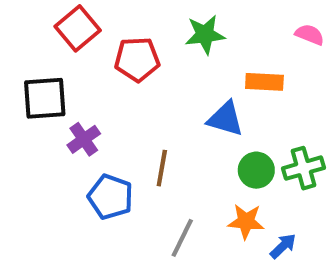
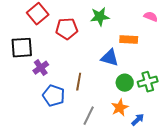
orange star: (246, 221) -> (120, 108), turned -30

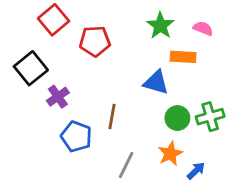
green star: (100, 17) -> (160, 26), moved, turned -30
pink semicircle: (151, 17) -> (203, 28), moved
black square: (22, 48) -> (31, 68), turned -35

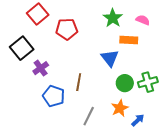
blue triangle: (156, 82) -> (110, 58), turned 36

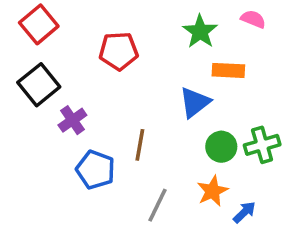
red square: (38, 14) -> (39, 24), moved
pink semicircle: (143, 20) -> (253, 19), moved
blue triangle: (110, 58) -> (195, 102), turned 30

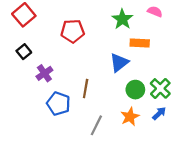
black square: (39, 85) -> (24, 52), size x0.6
green cross: (262, 145) -> (160, 88), turned -30
blue arrow: (244, 212) -> (159, 113), moved

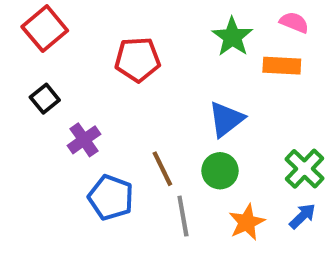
orange rectangle: (140, 43) -> (282, 66), moved
brown line: (86, 88) -> (162, 169), turned -36
green circle: (135, 90) -> (220, 171), moved
gray line: (96, 125) -> (183, 216), moved, turned -36

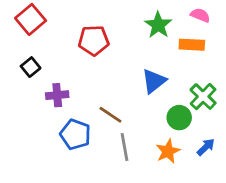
purple cross: (84, 140) -> (57, 95), turned 30
brown line: (162, 169) -> (110, 115), turned -30
green cross: (304, 169) -> (203, 97), moved
green circle: (220, 171) -> (179, 118), moved

